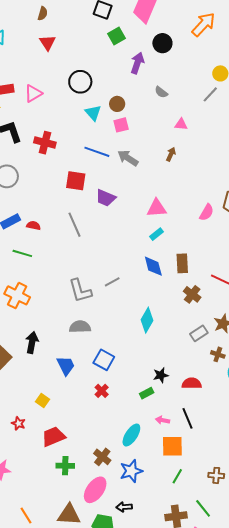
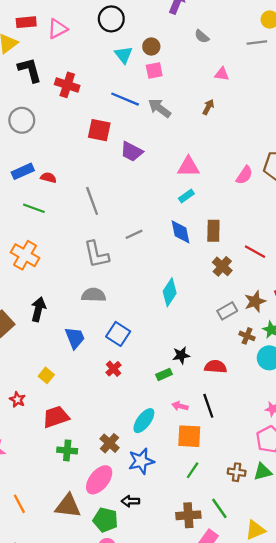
gray line: (210, 94) -> (257, 42), turned 36
gray line: (75, 225) -> (92, 201), moved
gray line: (112, 282) -> (134, 234), moved

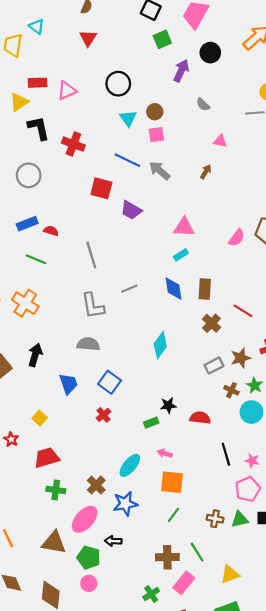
black line: (208, 406) -> (226, 454), moved

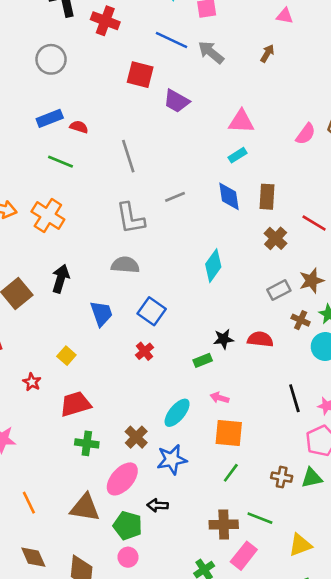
red semicircle: (200, 418) -> (260, 339), moved
green line: (197, 552) -> (260, 518), turned -36

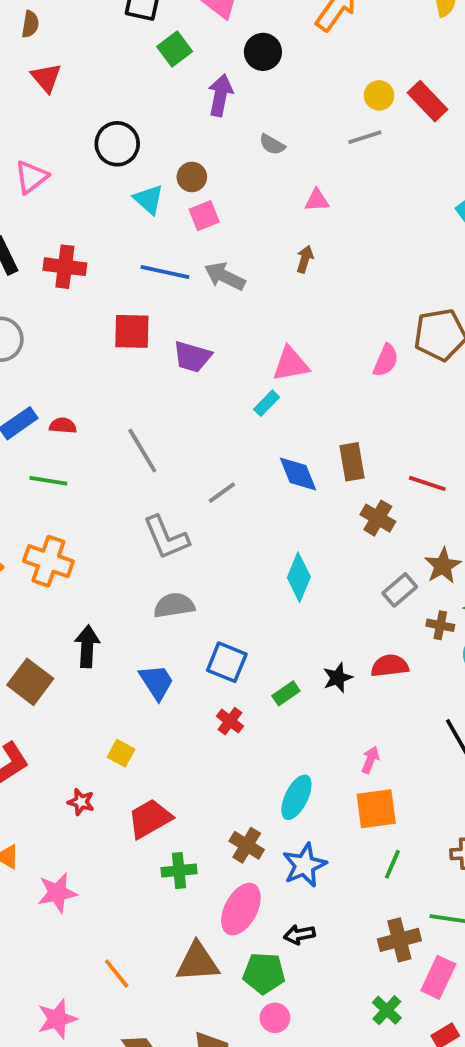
cyan rectangle: (238, 155) -> (267, 403), moved
green rectangle: (203, 360) -> (286, 693), moved
pink arrow: (219, 398) -> (370, 760), moved, turned 108

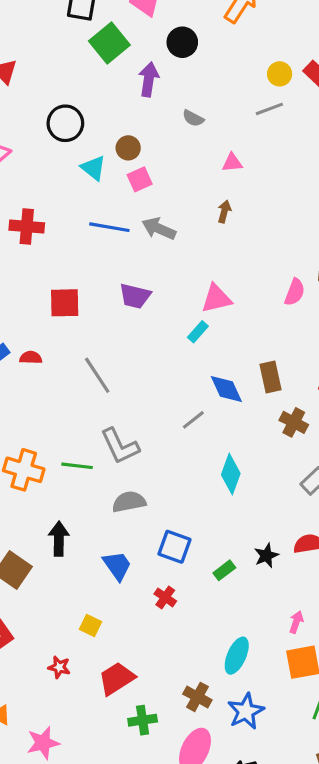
green square: (175, 49) -> (109, 43), size x1.4
red square: (132, 331) -> (65, 303), moved
green line: (48, 481) -> (77, 466), moved
gray line: (222, 493) -> (193, 420), moved
red cross: (230, 721) -> (165, 597), moved

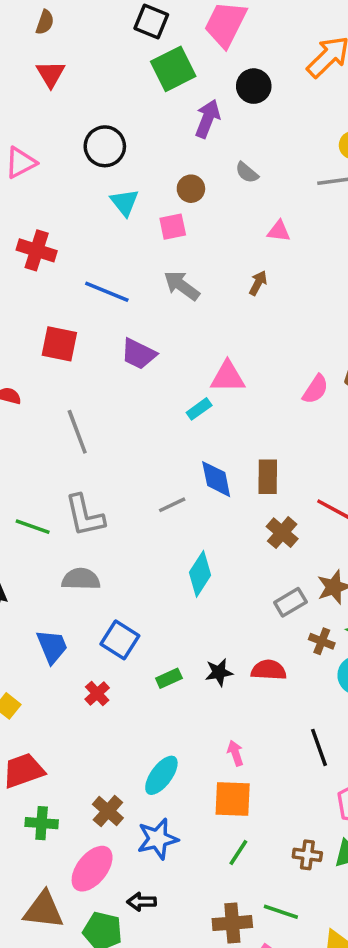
brown circle: (128, 148) -> (191, 189), moved
blue line: (109, 227) -> (107, 292), moved
pink arrow: (296, 622) -> (235, 753), turned -50

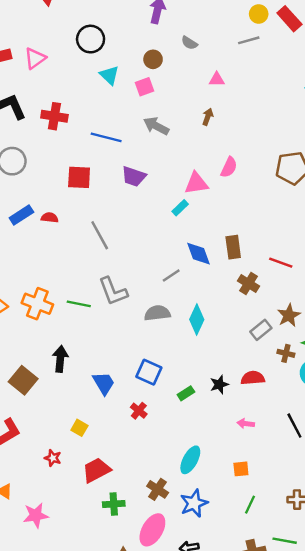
pink semicircle: (315, 389) -> (229, 167), moved
gray semicircle: (81, 579) -> (157, 313), moved
pink arrow: (235, 753) -> (246, 424), moved, turned -56
orange square: (233, 799) -> (241, 469), size x0.6

